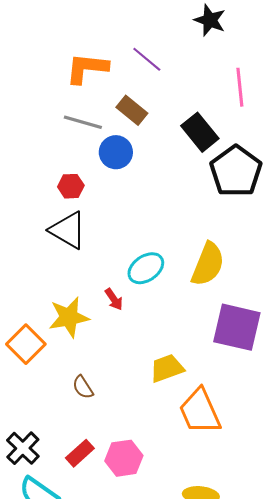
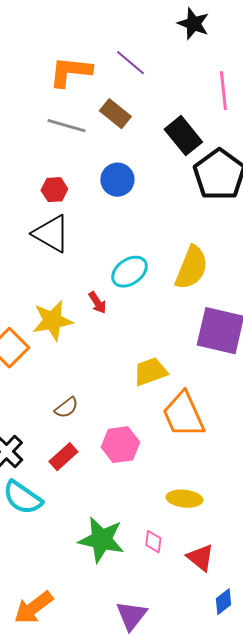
blue circle: (116, 152) -> (117, 180), moved
brown semicircle: (83, 387) -> (66, 408), moved, turned -95
pink hexagon: (124, 458) -> (120, 445), moved

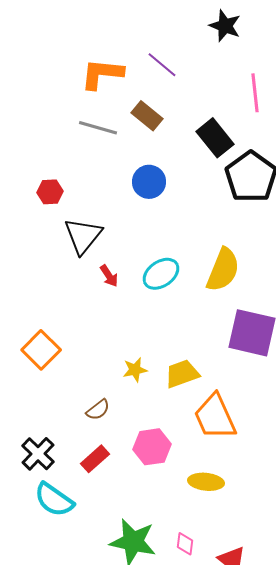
red hexagon: (54, 190) -> (50, 192), moved
black triangle: (51, 234) -> (83, 236), turned 39
red arrow: (97, 303) -> (109, 276), moved
yellow star: (52, 321) -> (135, 370), moved, size x0.6
yellow ellipse: (184, 499) -> (206, 482), moved

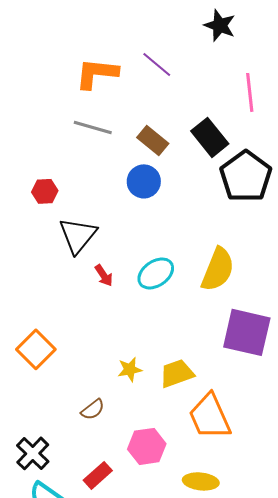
brown rectangle: (147, 116) -> (153, 140), moved
red rectangle: (95, 459) -> (98, 475), moved

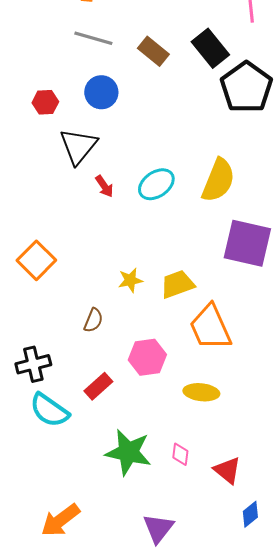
blue circle: (144, 181) -> (101, 92), moved
brown semicircle: (93, 409) -> (93, 320), turned -30
black cross: (33, 453) -> (33, 364), turned 32

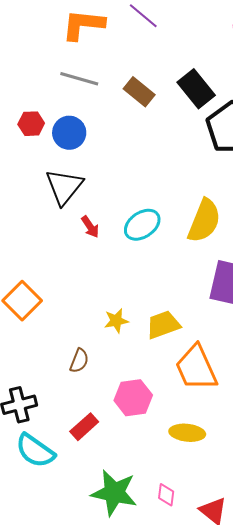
blue circle: (101, 92) -> (69, 133), moved
red hexagon: (45, 102) -> (31, 124), moved

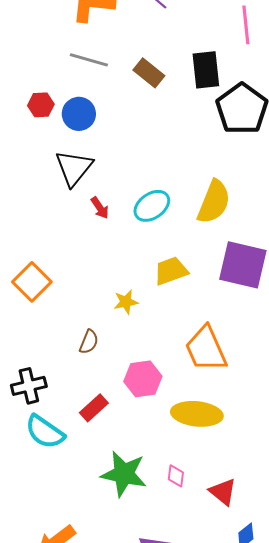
black rectangle: (196, 89) -> (206, 70), turned 33
yellow trapezoid: (163, 325) -> (171, 271), moved
yellow ellipse: (187, 433) -> (197, 414), size x1.4

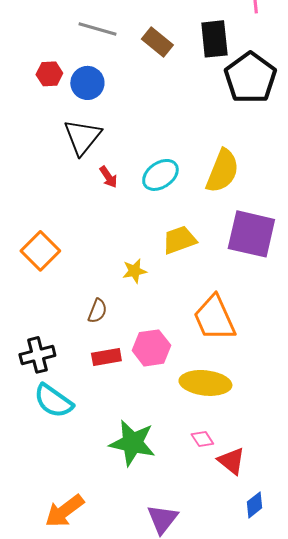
red rectangle: (94, 408) -> (106, 357), moved, turned 32
pink diamond: (176, 476) -> (202, 439), moved, turned -40

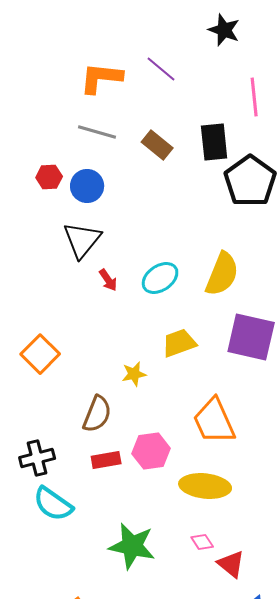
brown semicircle: (97, 311) -> (97, 414), size x1.5

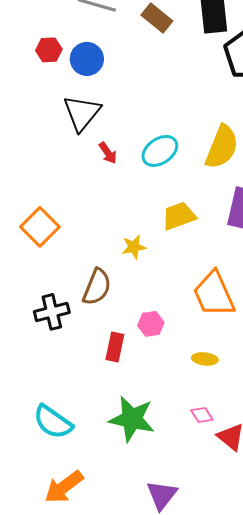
pink hexagon: (151, 451) -> (151, 324), size x0.7
black cross: (37, 458) -> (52, 312), moved
red rectangle: (106, 460) -> (115, 347), moved, turned -68
yellow ellipse: (205, 486) -> (205, 359), size x0.5
cyan semicircle: (53, 504) -> (53, 422), moved

